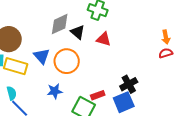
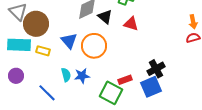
yellow rectangle: (16, 66) -> (43, 51), size x0.6
cyan semicircle: (12, 93) -> (66, 75), moved

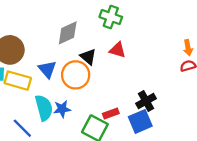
black triangle: (105, 17) -> (88, 57), moved
yellow rectangle: (43, 51) -> (18, 81), size x1.6
cyan semicircle: (66, 75) -> (44, 108), size x1.6

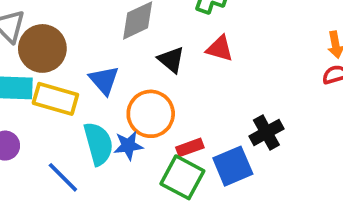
orange circle: (76, 75) -> (151, 114), moved
red rectangle: (111, 113) -> (190, 147), moved
blue square: (140, 121) -> (233, 166), moved

